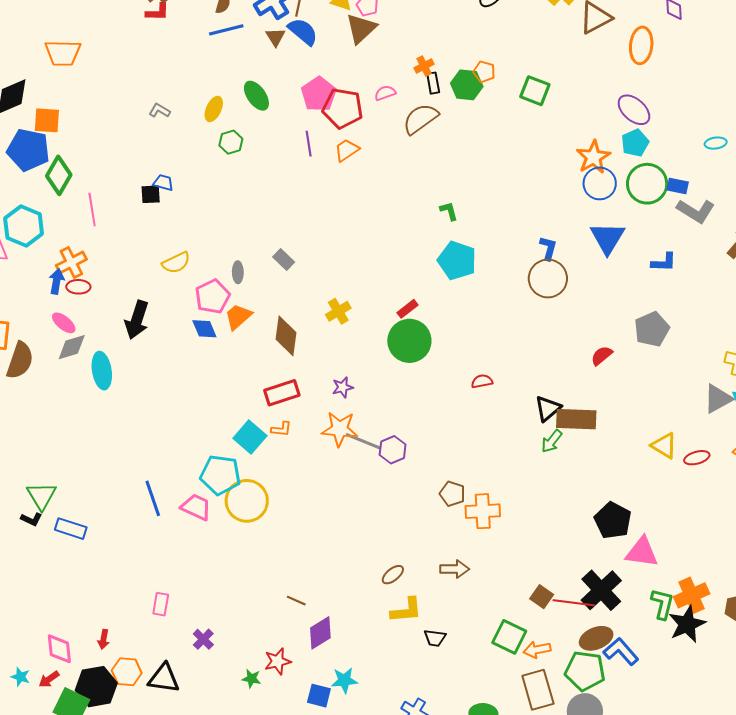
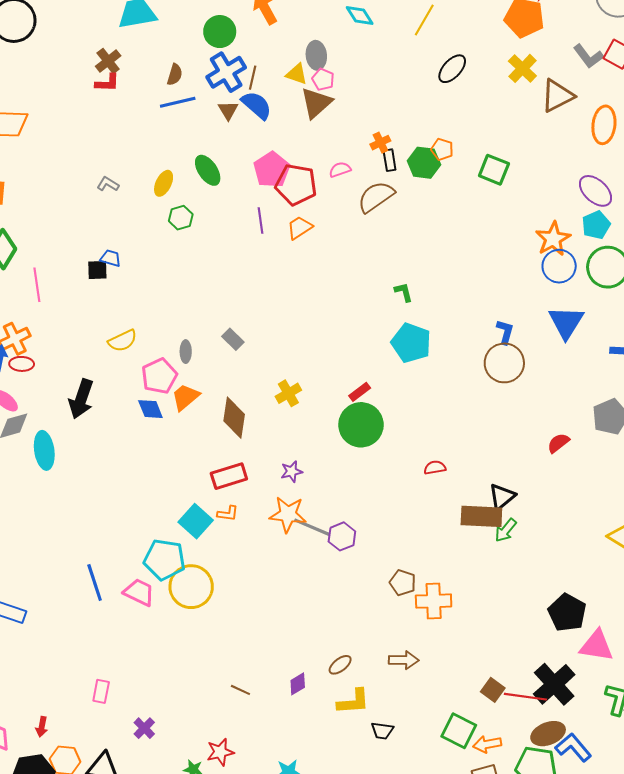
brown rectangle: (576, 419) -> (481, 516), moved
purple diamond: (320, 633) -> (298, 684), moved, size x0.7

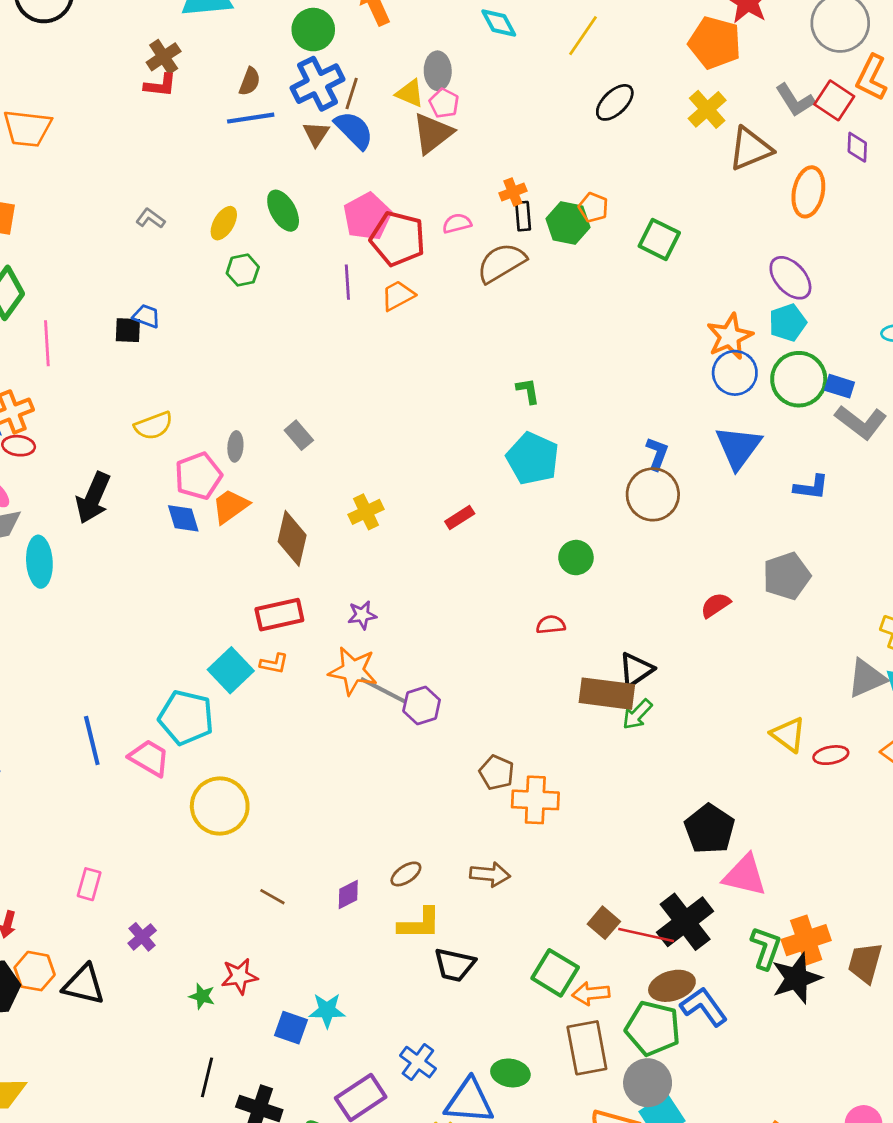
green circle: (361, 425) -> (576, 558), moved, size x0.6
yellow circle: (191, 587) -> (220, 806), moved
black trapezoid: (382, 731) -> (455, 965), size x1.4

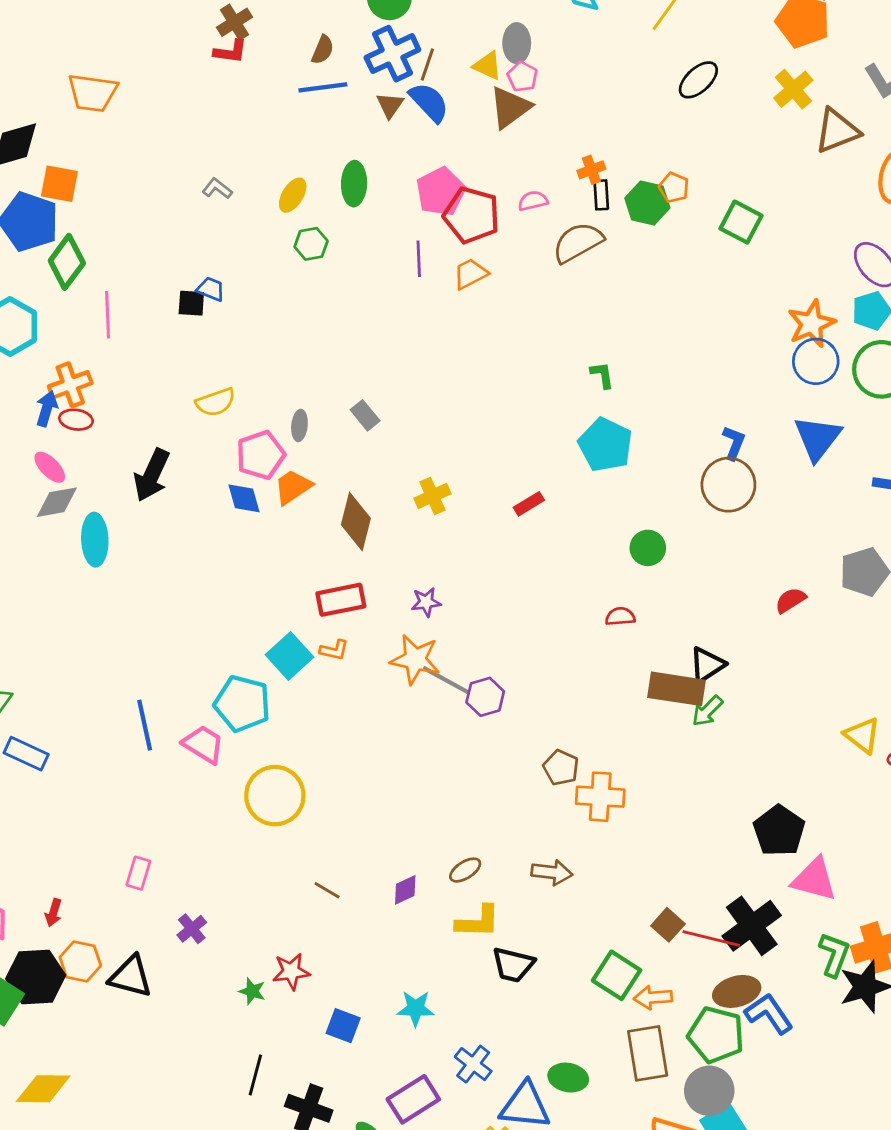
green ellipse: (283, 211) -> (354, 184), turned 30
cyan star: (327, 1010) -> (416, 1009), moved

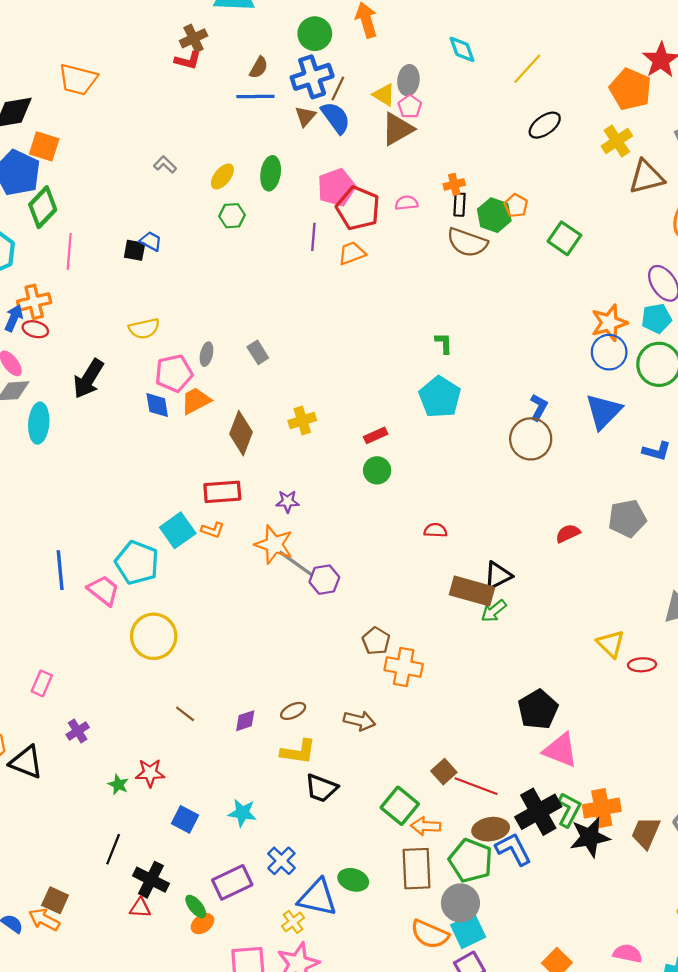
brown semicircle: (578, 242) -> (467, 242), moved, turned -138
green circle: (648, 548) -> (377, 470), moved
black cross: (752, 926) -> (538, 812), moved

